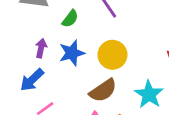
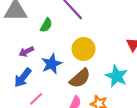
purple arrow: (41, 48) -> (26, 52), turned -120
blue star: (72, 53) -> (52, 64), moved

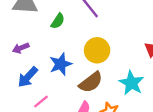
purple arrow: (26, 52) -> (21, 48), moved

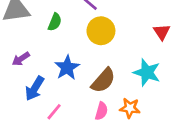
yellow circle: (97, 50) -> (101, 31), moved

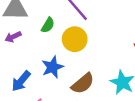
yellow circle: (101, 31) -> (75, 39), moved
purple arrow: (21, 59) -> (13, 37), moved

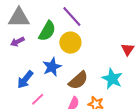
green semicircle: (48, 25) -> (47, 31), size x1.5

